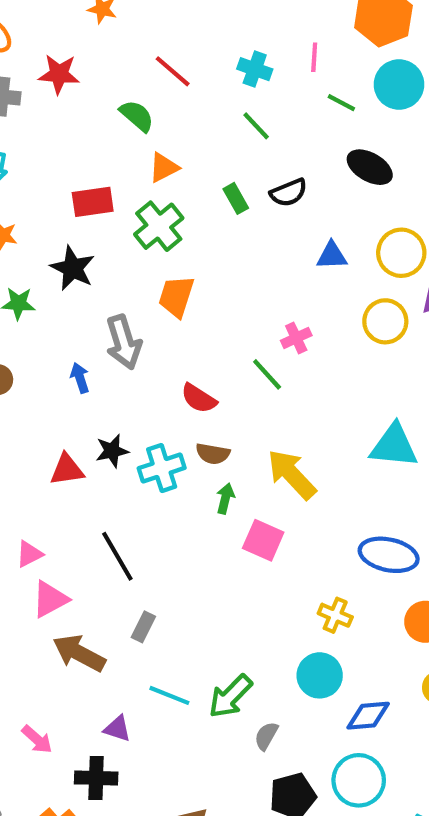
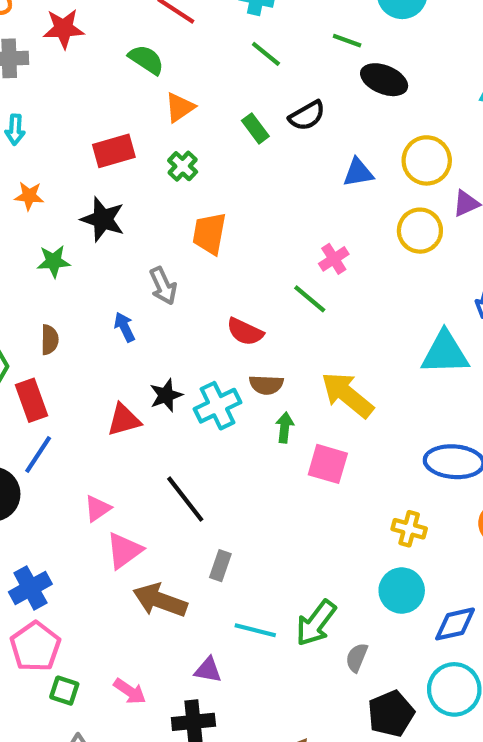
green line: (341, 103) -> (347, 41), moved
green cross: (159, 226) -> (183, 166), size x0.6
gray arrow: (124, 342) -> (163, 286), size x0.7

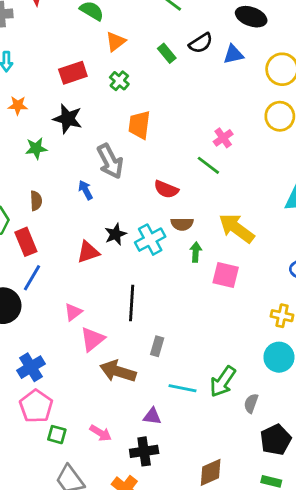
blue triangle: (358, 173) -> (233, 54), moved
gray arrow: (163, 286) -> (110, 161), size x1.4
black line: (185, 499) -> (132, 303), turned 44

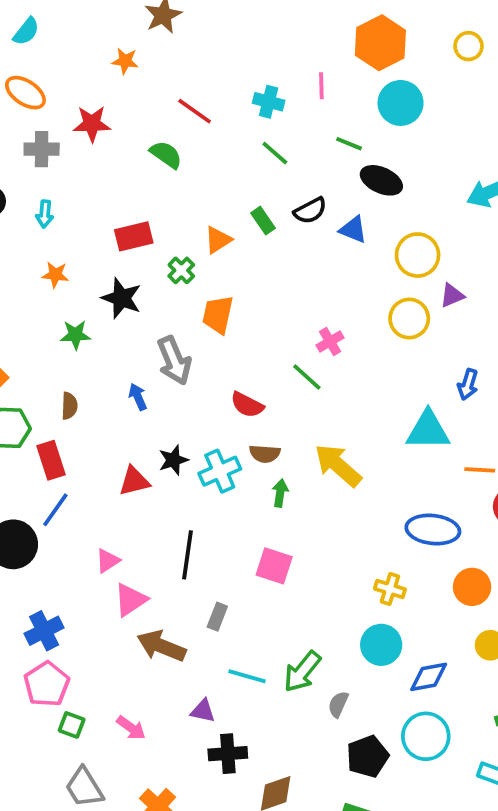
orange triangle: (116, 42) -> (218, 240), moved
blue triangle: (233, 54) -> (353, 229), turned 30
green cross: (119, 81) -> (181, 270), moved
pink square: (226, 275) -> (274, 566), moved
black cross: (144, 451) -> (228, 754), moved

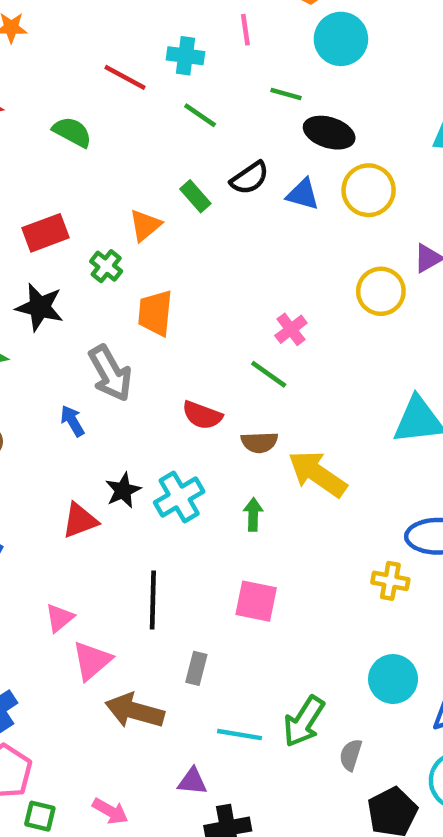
red line: (195, 111) -> (125, 77), moved
yellow circle: (418, 255) -> (369, 190), moved
brown semicircle: (265, 454) -> (259, 442), moved
yellow cross: (390, 589) -> (390, 581), moved

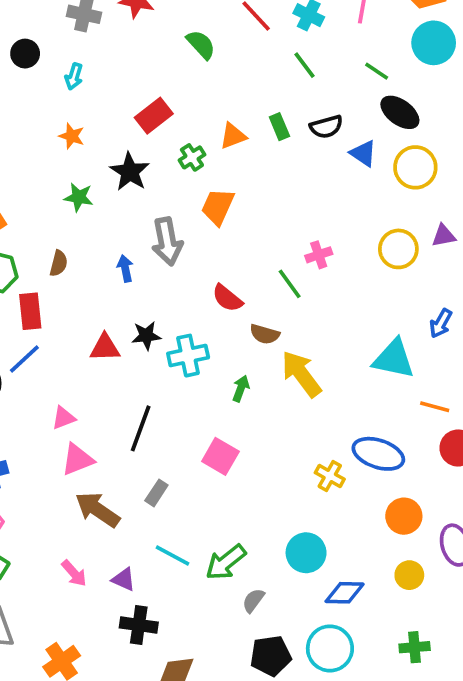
red rectangle: (46, 233) -> (154, 116), turned -36
pink arrow: (110, 811) -> (74, 573), moved

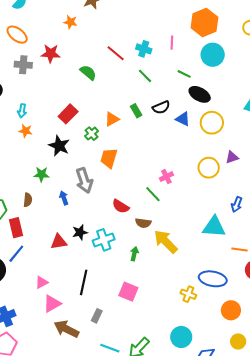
cyan arrow: (74, 76) -> (22, 111), moved
green star: (79, 197) -> (41, 174), moved

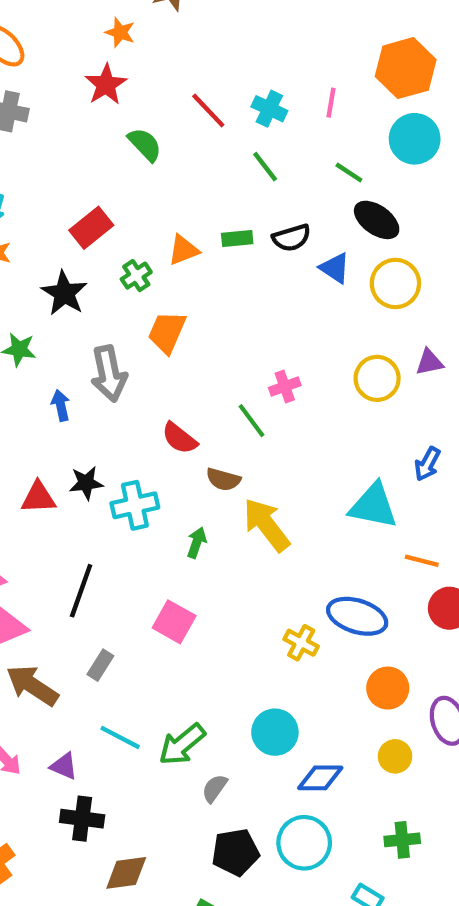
red star: (51, 53) -> (106, 85), moved, turned 30
green rectangle: (136, 111) -> (237, 238), turned -72

